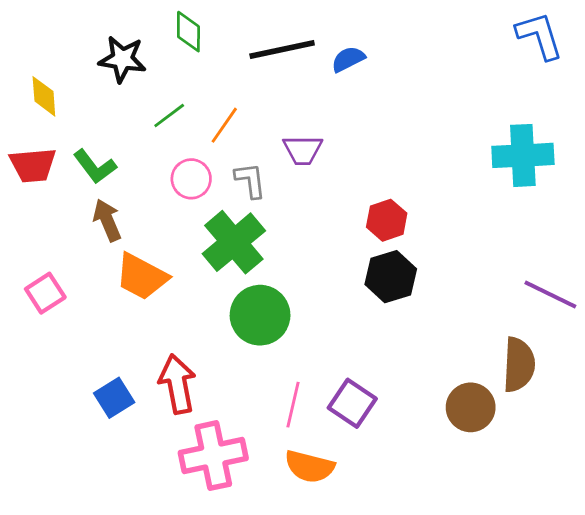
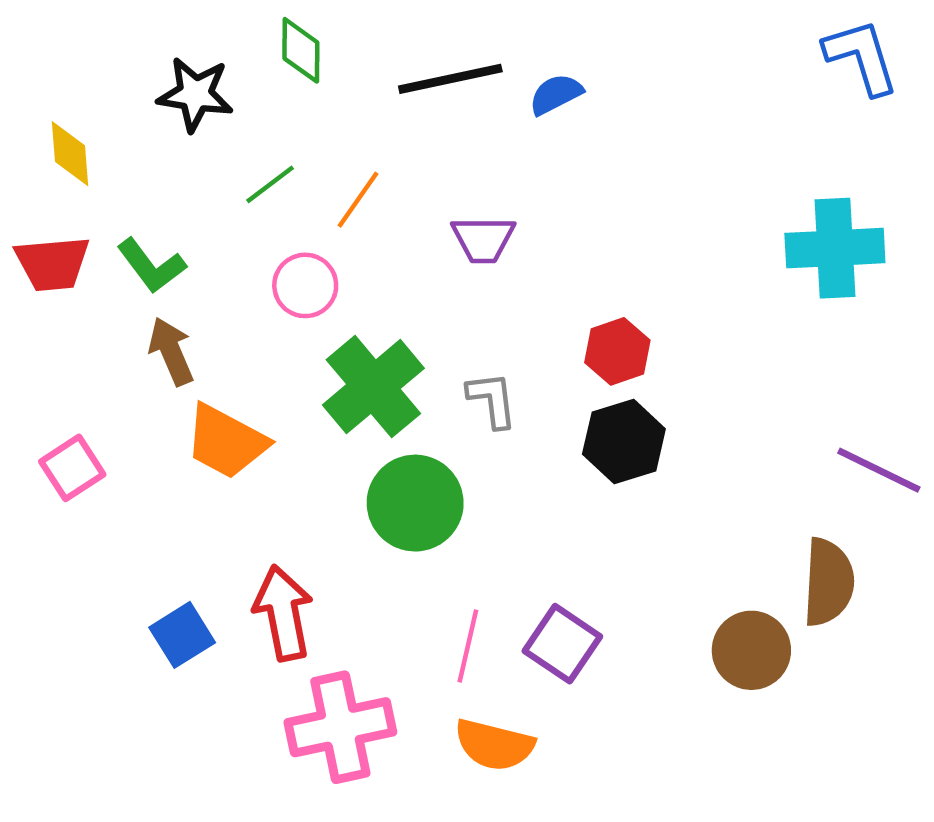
gray L-shape: (250, 180) -> (492, 400), moved

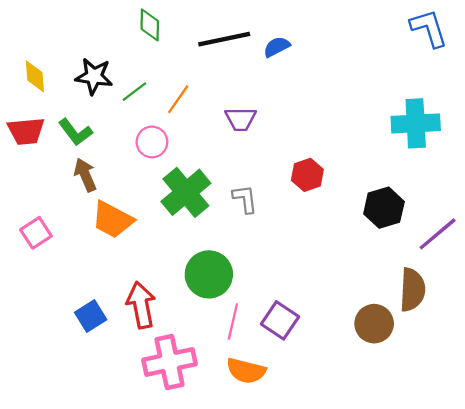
black star: (195, 94) -> (94, 76), moved
black hexagon: (624, 442) -> (384, 208), moved
purple line: (879, 470) -> (438, 234), turned -66
green circle: (415, 503) -> (209, 274), moved

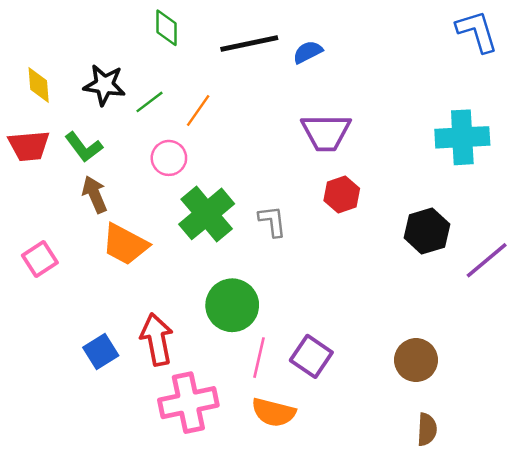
purple trapezoid: (241, 119) -> (326, 132), moved, size x1.4
brown semicircle: (412, 290) -> (427, 429), moved, size x0.7

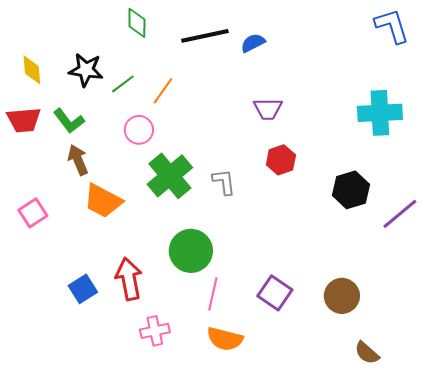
purple trapezoid: (326, 132) -> (268, 109), size x0.7
purple square: (311, 356) -> (275, 293), moved
pink cross: (188, 403) -> (155, 331), size x0.6
brown semicircle: (427, 429) -> (367, 353), moved, turned 128

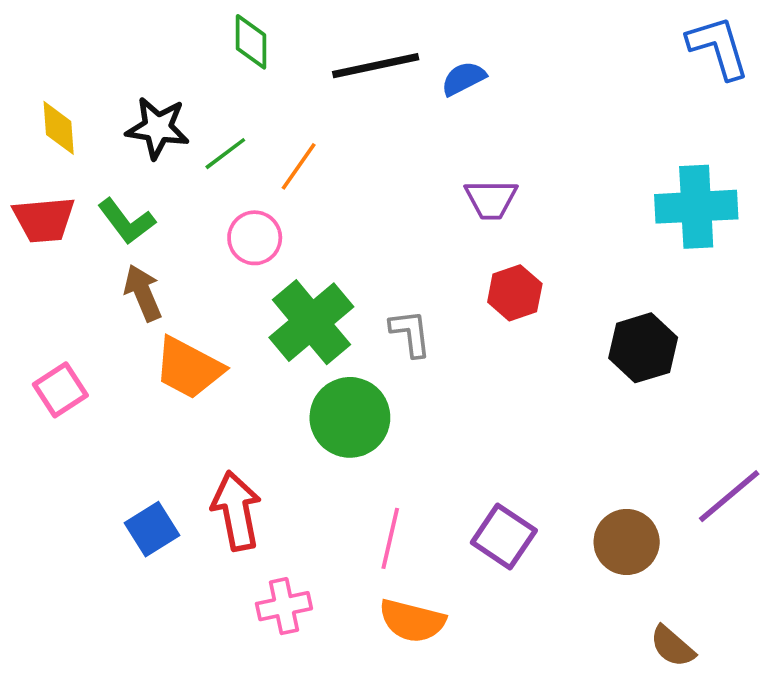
purple line: (400, 214) -> (729, 496), moved
green circle: (191, 251) -> (350, 417), moved

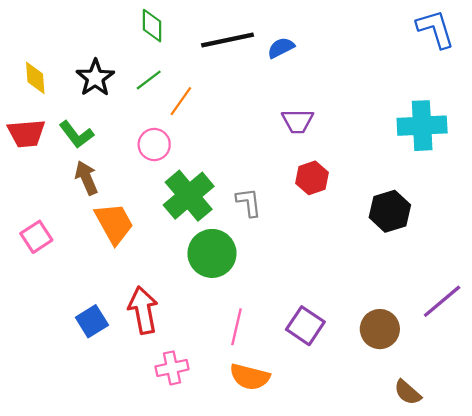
black star: (158, 128) -> (95, 78), turned 30
green line: (225, 154) -> (149, 80), moved
orange trapezoid: (189, 368) -> (114, 223), turned -147

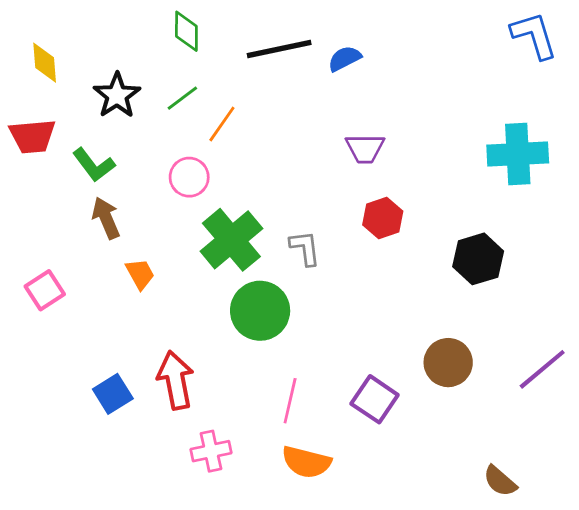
yellow diamond: (35, 78) -> (45, 63), moved
red trapezoid: (26, 133) -> (32, 136), moved
orange trapezoid: (114, 223) -> (140, 274), size x0.6
brown circle: (380, 329) -> (448, 363), moved

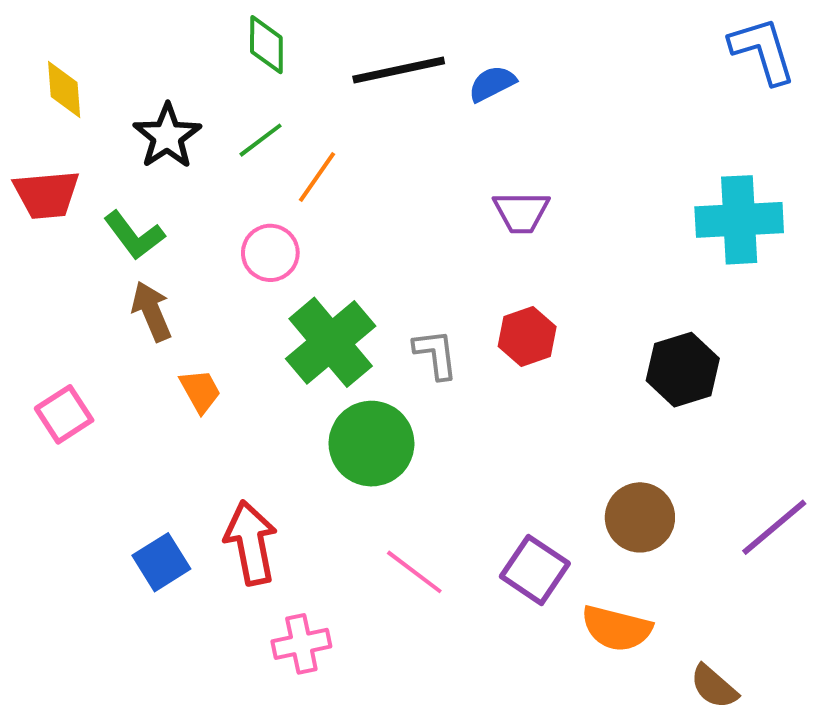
red hexagon: (383, 218) -> (527, 337), moved
pink line: (290, 401) -> (414, 572), turned -66
orange semicircle: (306, 462) -> (617, 628), moved

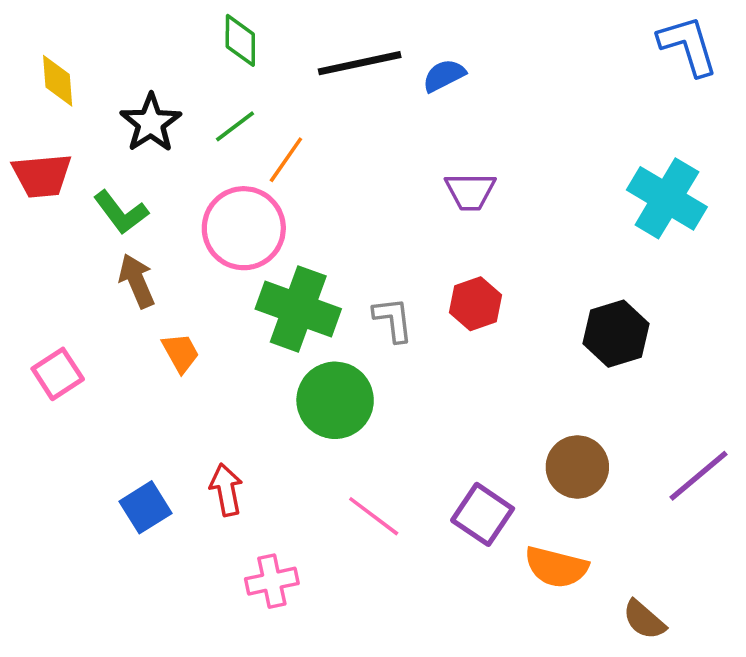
cyan cross: (739, 220) -> (667, 198), turned 34
pink circle: (270, 253) -> (244, 228), size x1.6
green cross: (331, 342) -> (298, 309), turned -30
red arrow: (251, 543) -> (226, 490), size x0.7

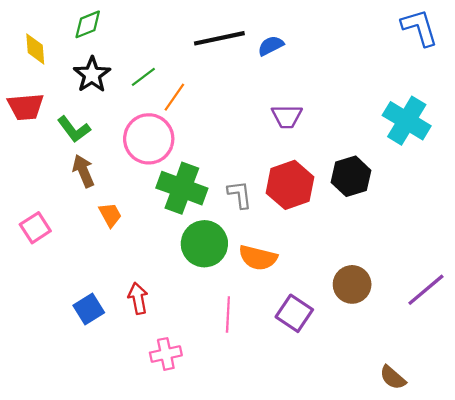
green diamond: (240, 40) -> (88, 24), moved, turned 68
red hexagon: (476, 304) -> (290, 185), size x1.5
black hexagon: (616, 334) -> (351, 176), moved
pink line: (374, 516) -> (228, 314), turned 56
orange semicircle: (556, 567) -> (258, 258), moved

